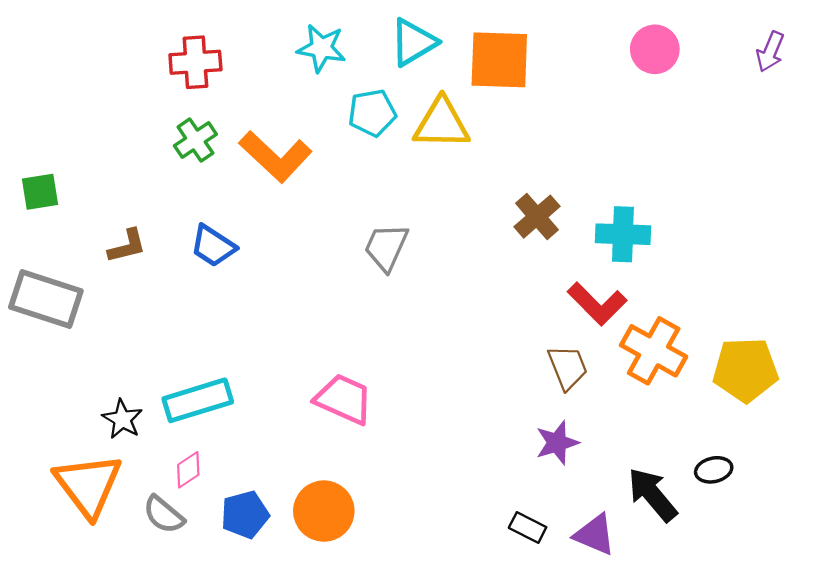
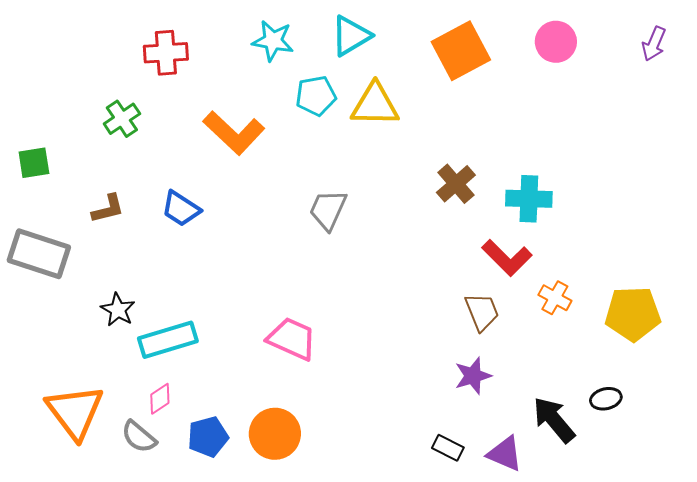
orange square: (499, 60) -> (461, 51), moved, turned -30
green cross: (195, 140) -> (122, 119), moved
orange cross: (654, 351) -> (555, 298), size x0.6
black star: (122, 419) -> (118, 310), moved

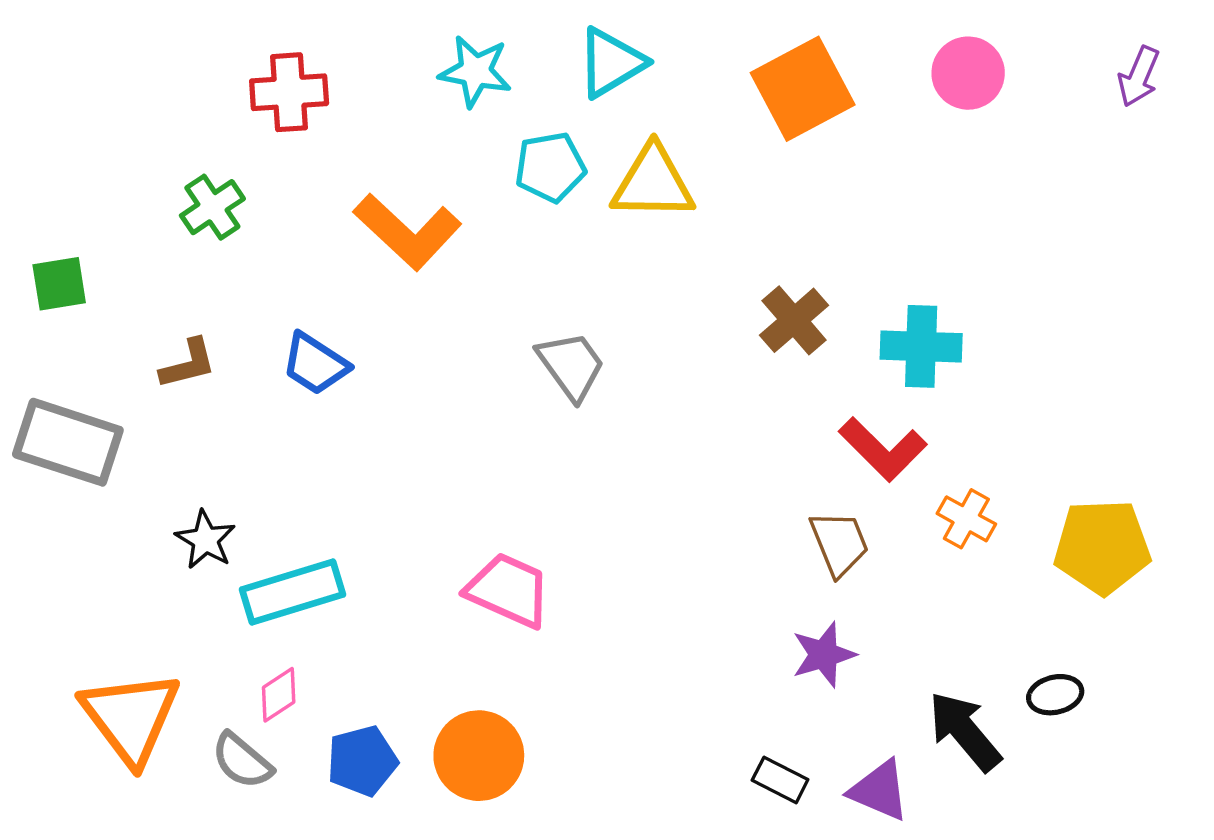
gray trapezoid: (328, 210) -> (571, 366), turned 120

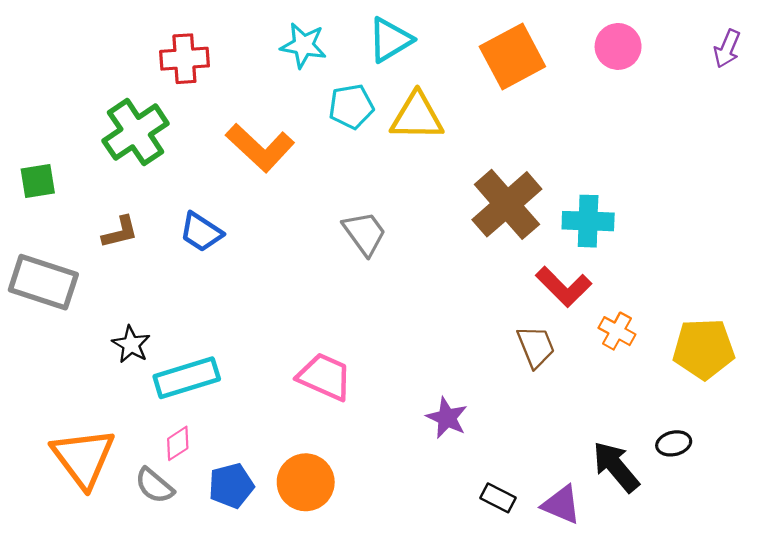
green cross: (212, 207) -> (136, 132), size x1.6
brown cross: (794, 320) -> (507, 204), size x1.6
purple star: (824, 655) -> (447, 418), moved, turned -30

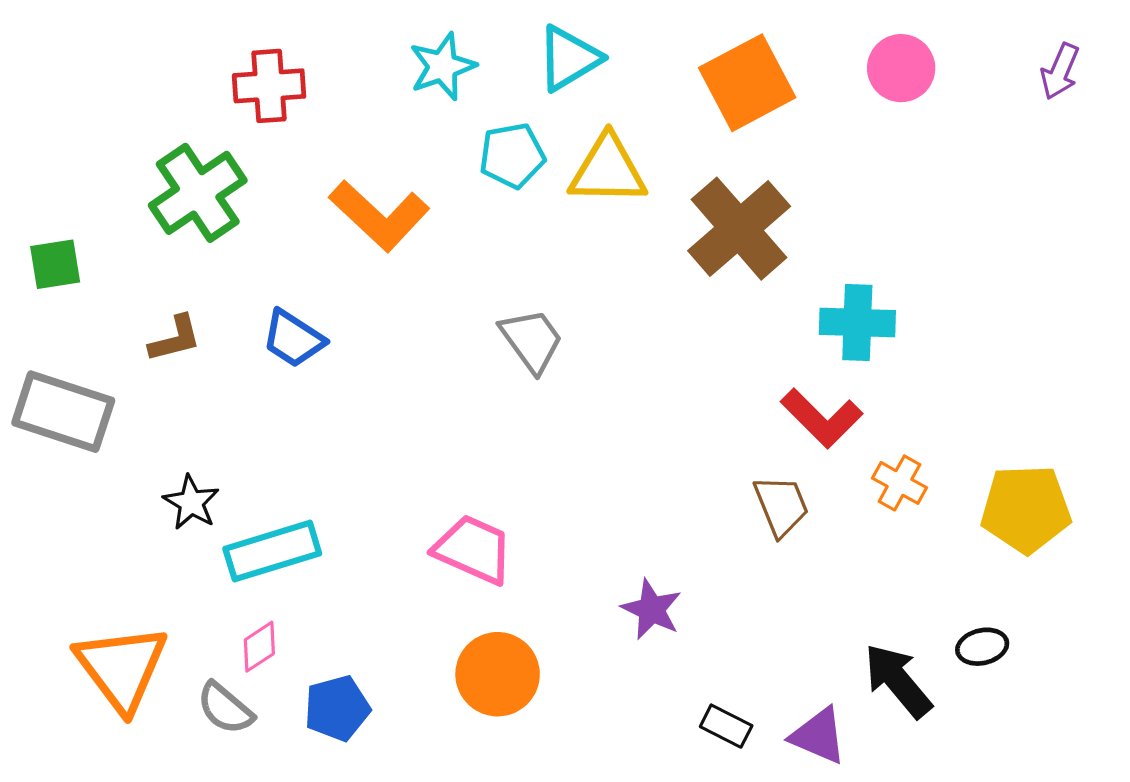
cyan star: (303, 45) -> (442, 66), turned -30
brown cross: (507, 204) -> (739, 229), moved
orange circle: (306, 482) -> (498, 674), moved

